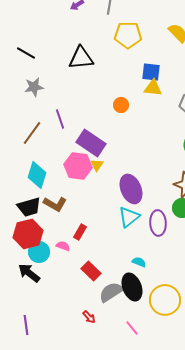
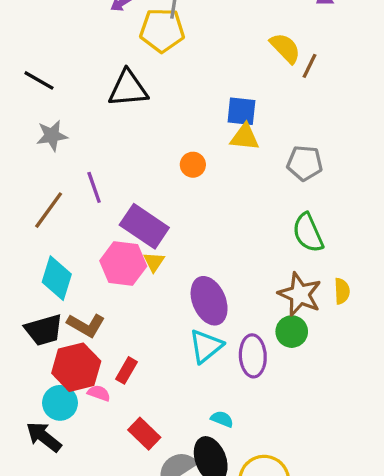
yellow pentagon: (128, 35) -> (162, 30), moved
red hexagon: (28, 234) -> (76, 367), moved

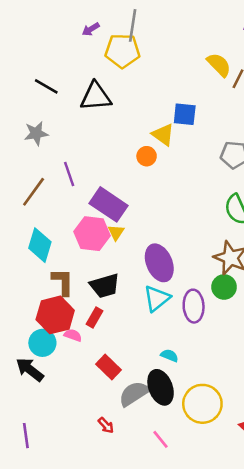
black line: (39, 80) -> (46, 86), moved
yellow triangle: (245, 137) -> (163, 135), moved, turned 30
brown L-shape: (86, 325) -> (63, 282), turned -120
black trapezoid: (44, 330) -> (105, 286), moved

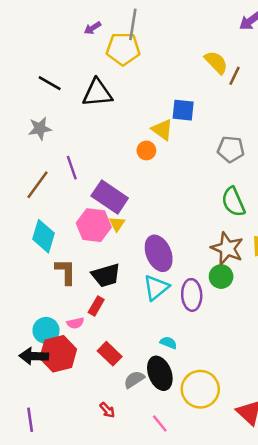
red hexagon: (55, 315) -> (58, 354), moved
pink semicircle: (73, 335) -> (75, 323), turned 147
black arrow: (30, 370) -> (34, 356), turned -36
gray semicircle: (134, 394) -> (134, 379), size x0.7

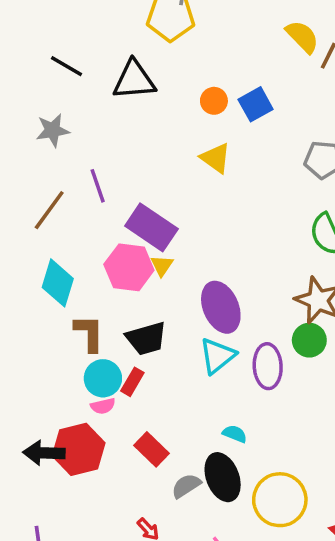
blue square: (183, 110) -> (256, 104), turned -35
yellow triangle: (162, 130) -> (216, 158), moved
orange circle: (146, 150) -> (214, 101), moved
cyan circle: (46, 330) -> (103, 378), moved

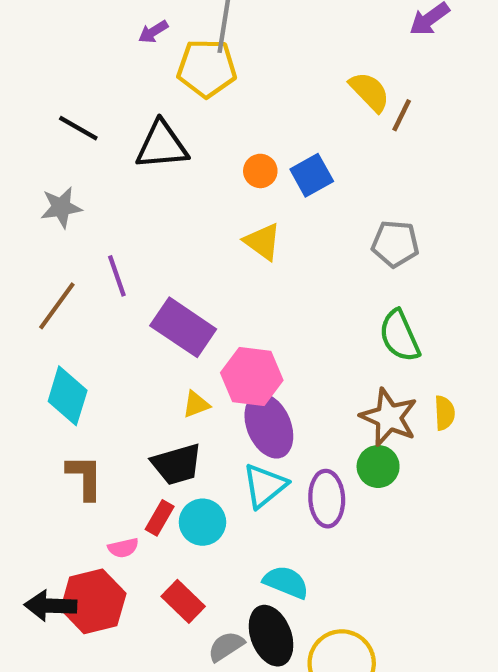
yellow triangle: (162, 266) -> (196, 404), moved, turned 35
pink hexagon: (129, 267) -> (252, 377), moved
brown L-shape: (89, 333) -> (85, 477), moved
cyan circle: (103, 378) -> (202, 522), moved
cyan semicircle: (235, 434) -> (286, 582), size x1.5

